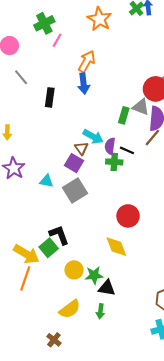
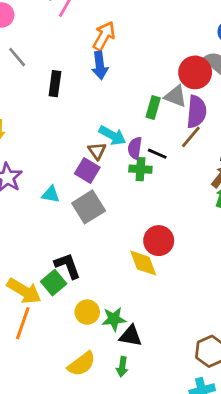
yellow diamond: (116, 247) -> (143, 263), moved

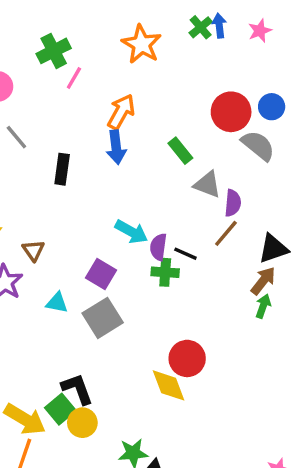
red circle: (195, 72) -> (231, 112), moved
green rectangle: (153, 107) -> (180, 151), moved, turned -55
purple semicircle: (197, 112) -> (233, 203), size x0.7
brown triangle: (97, 151) -> (33, 250), moved
yellow circle: (87, 312) -> (82, 423), moved

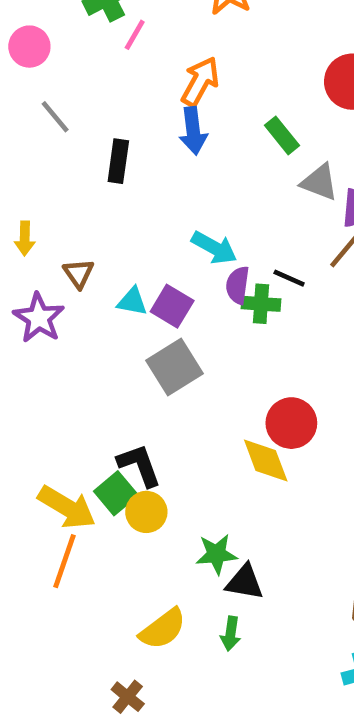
purple semicircle: (158, 247) -> (238, 285), moved
cyan triangle: (57, 303) -> (132, 301), moved

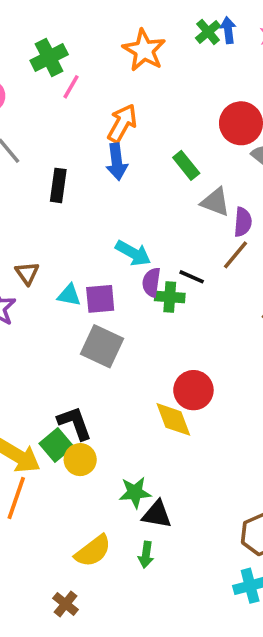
purple square: (172, 306) -> (100, 299), turned -36
gray square: (174, 367) -> (102, 346), turned -33

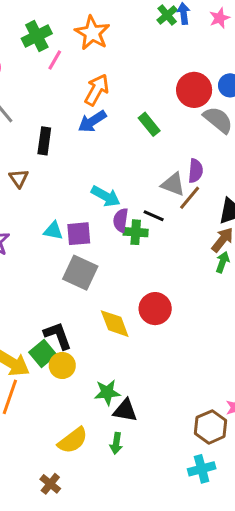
orange star: (144, 50) -> (92, 33), moved
blue arrow: (117, 162) -> (92, 121), turned 64
gray triangle: (215, 202) -> (173, 184), moved
brown triangle: (27, 273) -> (19, 178), moved
yellow diamond: (173, 419) -> (115, 324), moved

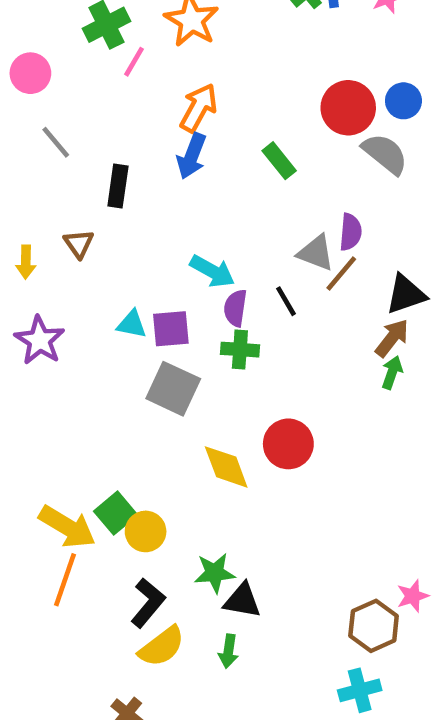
blue arrow: (92, 121) -> (192, 156), turned -36
black line: (154, 216) -> (286, 301), turned 36
green cross: (136, 232) -> (240, 350), moved
black L-shape: (58, 336) -> (148, 603), moved, turned 60

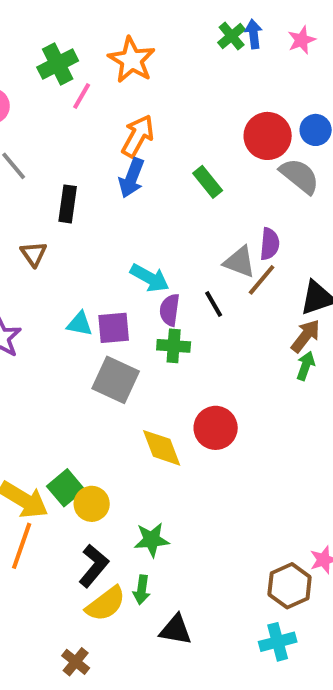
black triangle: (242, 601) -> (176, 630), moved
green arrow: (228, 651) -> (142, 590), moved

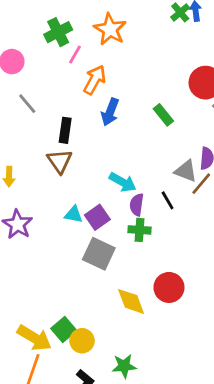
orange arrow: (138, 136) -> (95, 80), moved
brown triangle: (34, 254) -> (60, 161), moved, size x1.4
purple square: (114, 328) -> (97, 217), turned -30

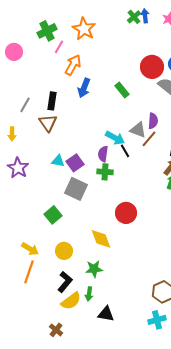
gray line: (27, 104) -> (25, 105), moved, turned 70
cyan arrow: (123, 182) -> (115, 138), moved
yellow diamond: (131, 301) -> (101, 239), moved
green square: (64, 330) -> (53, 215), moved
yellow arrow: (34, 338) -> (30, 249), size x0.7

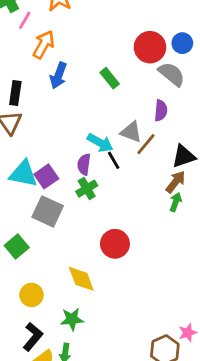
purple semicircle: (153, 121) -> (161, 110), moved
cyan triangle: (58, 161) -> (23, 174), size x1.6
green cross: (105, 172) -> (87, 189), turned -35

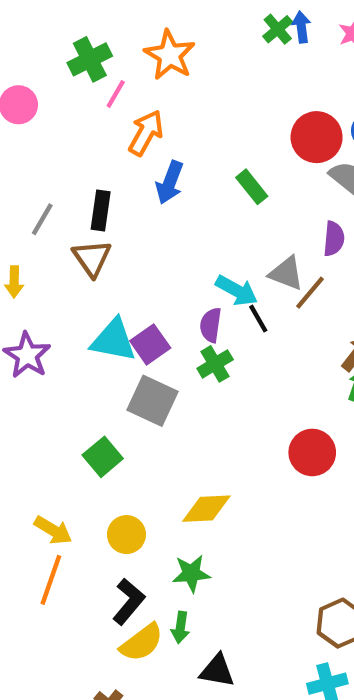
red circle: (115, 244) -> (312, 452), moved
yellow diamond: (81, 279) -> (206, 509), turned -72

